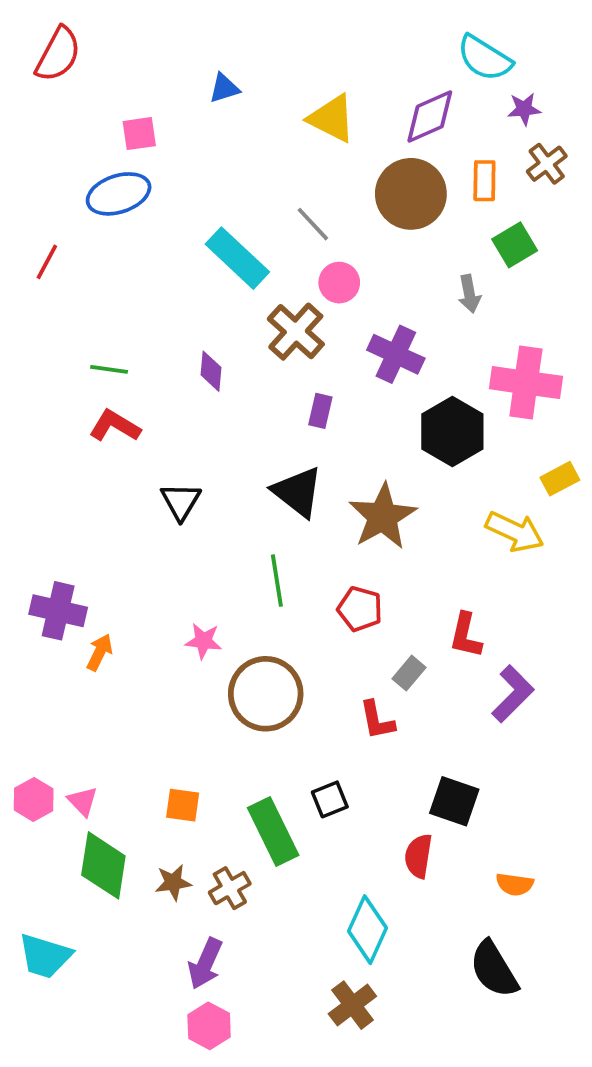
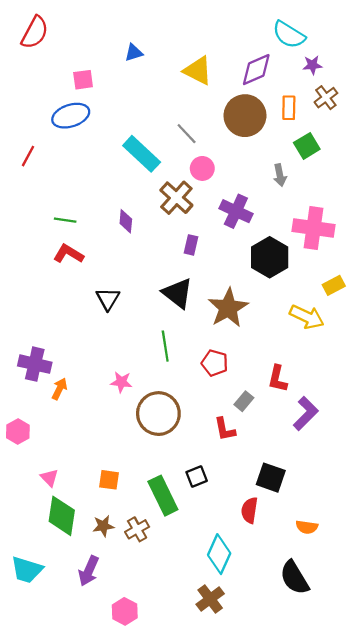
pink hexagon: (34, 799) -> (18, 432), moved
purple arrow: (205, 964) -> (89, 571), moved

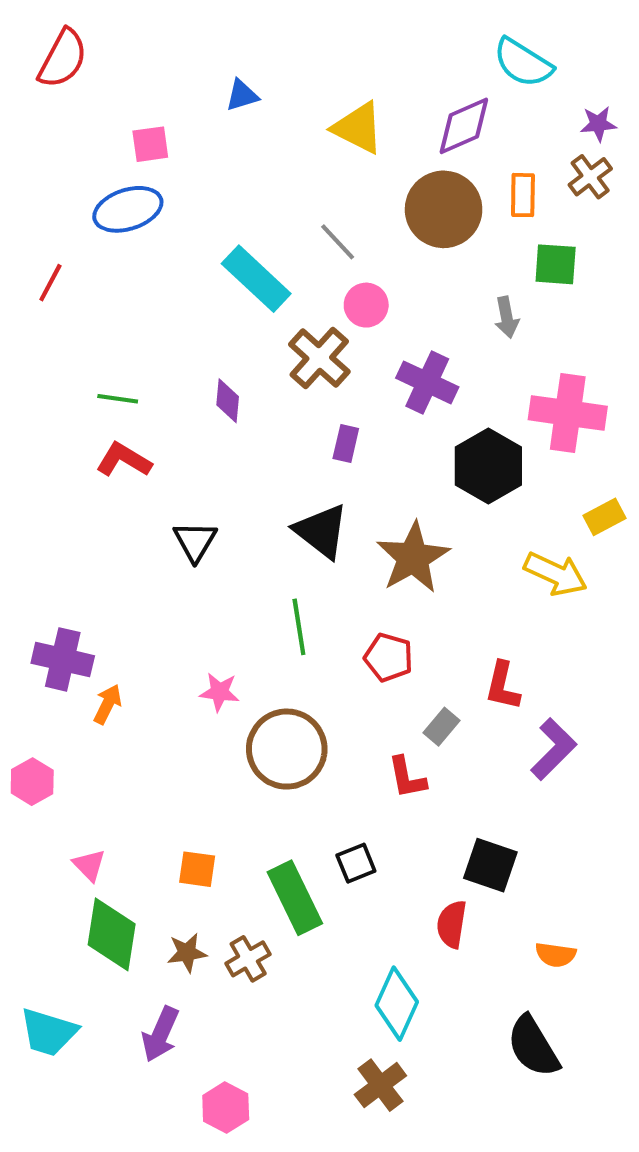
purple star: (312, 65) -> (598, 124), moved
green square: (307, 146) -> (556, 264), turned 35

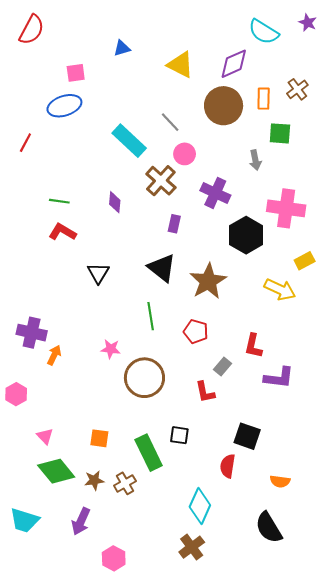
purple star: (598, 124) -> (308, 23), moved, turned 30
purple L-shape: (554, 749) -> (279, 378), turned 52
black square: (356, 863) -> (179, 435), turned 30
green diamond: (112, 934) -> (56, 471), turned -48

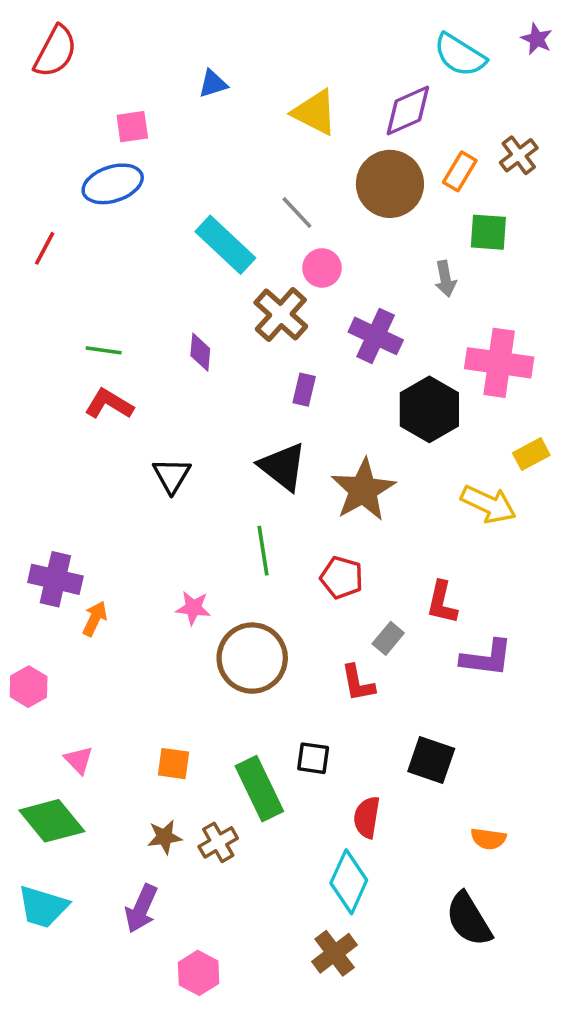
orange rectangle: (264, 99) -> (460, 171), turned 30
red semicircle: (228, 466) -> (367, 817), moved
green diamond: (56, 471) -> (52, 821), moved

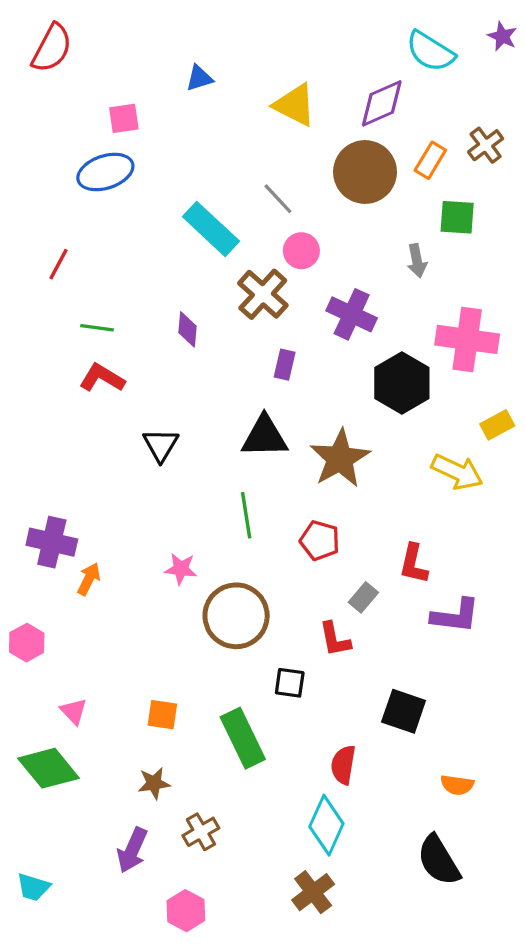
red line: (45, 248) -> (59, 264), moved
black triangle: (283, 467) -> (265, 437), turned -39
black square: (313, 758) -> (290, 683), moved
brown cross: (218, 842) -> (201, 832), moved
cyan trapezoid: (43, 907) -> (33, 887), moved, size x0.7

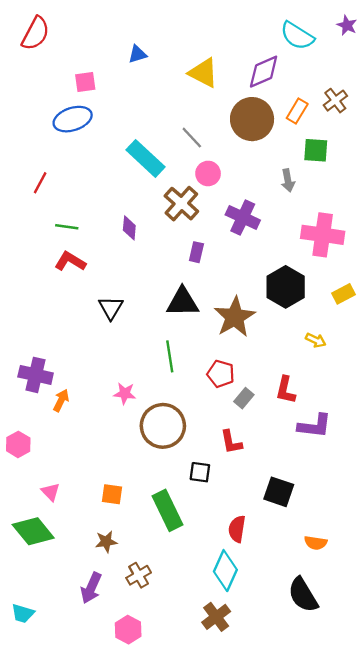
black hexagon: (402, 383) -> (286, 287), moved
yellow arrow: (457, 472) -> (316, 340), moved, size x0.6
gray rectangle: (363, 597) -> (244, 398), moved

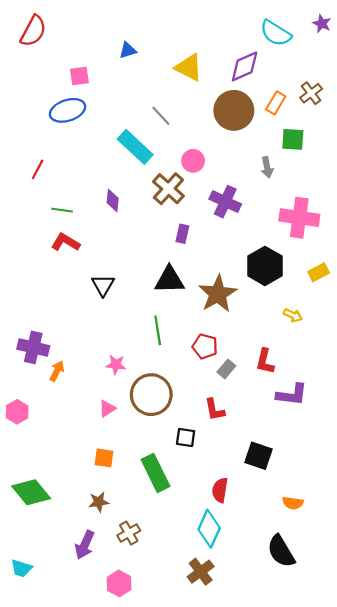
gray line: (192, 138) -> (161, 116), moved
purple diamond: (129, 228) -> (113, 200), moved
pink triangle: (51, 492) -> (107, 409), moved, turned 42

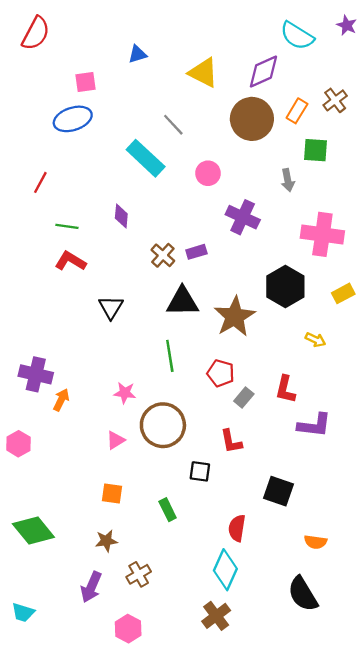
brown cross: (168, 189) -> (163, 255), moved, size x0.7
purple rectangle: (182, 234) -> (196, 252), turned 60
green rectangle: (156, 473) -> (168, 510), size x0.6

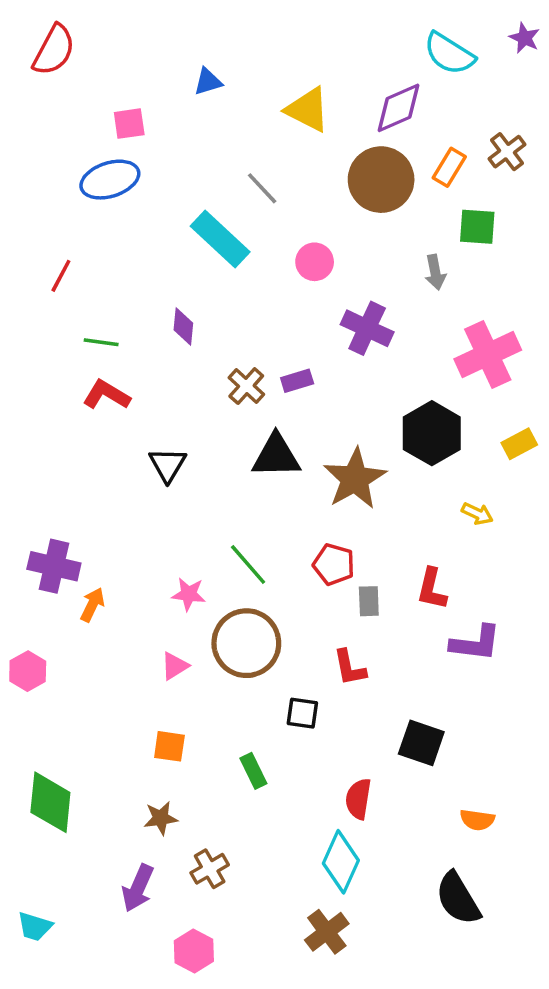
pink cross: (322, 234) -> (488, 355), turned -33
green line: (170, 356) -> (248, 564), moved, turned -32
gray rectangle: (244, 397) -> (369, 601), turned -42
green diamond: (33, 530) -> (50, 802), turned 45

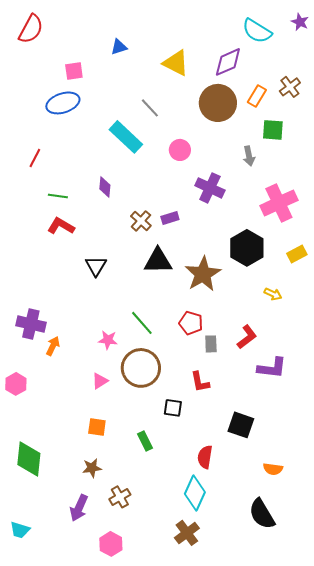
red L-shape: (432, 589) -> (247, 337), turned -140

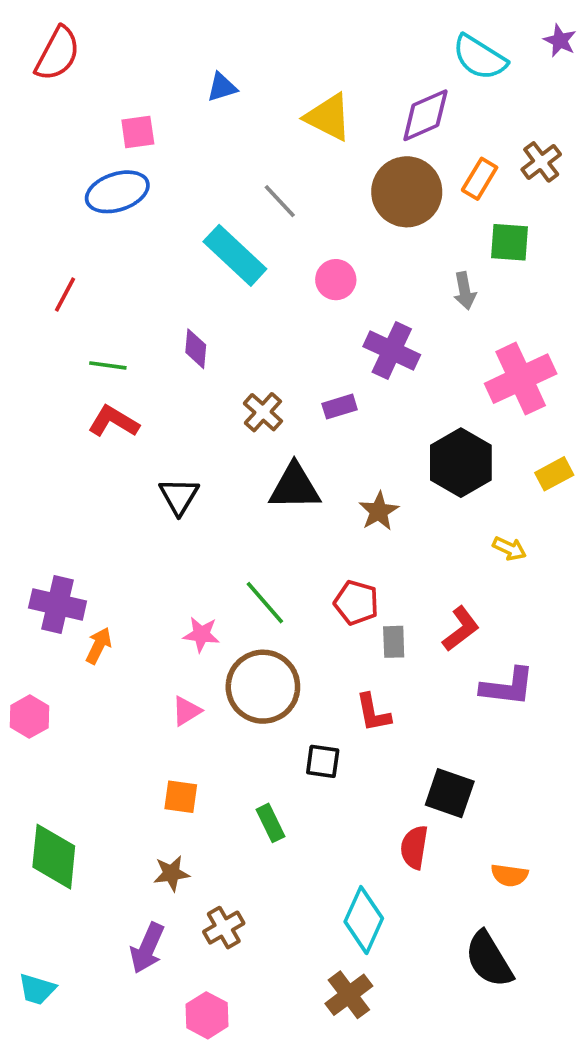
purple rectangle: (170, 218) -> (340, 407), moved
brown star: (203, 274) -> (379, 511), size x0.6
red semicircle: (205, 457) -> (414, 847), moved

